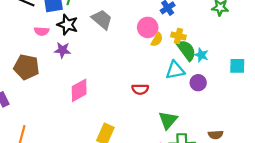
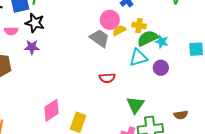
gray trapezoid: (102, 19) -> (100, 38), moved
yellow semicircle: (157, 40) -> (119, 30), turned -144
green semicircle: (186, 50) -> (148, 38), turned -75
pink diamond: (79, 90) -> (52, 110), moved

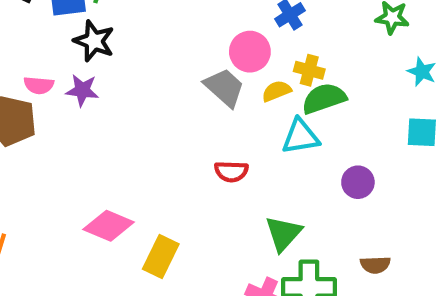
yellow semicircle: (119, 30) -> (276, 91), moved
pink semicircle: (11, 31) -> (39, 85), moved
cyan star: (162, 42) -> (422, 72), moved
purple circle: (161, 68) -> (358, 182), moved
pink diamond: (52, 110) -> (109, 226), turned 50

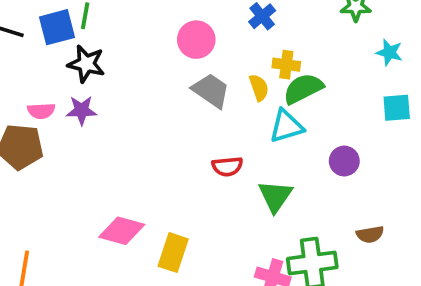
pink circle: (250, 52) -> (196, 40), moved
yellow semicircle: (276, 91) -> (259, 88), turned 100
green triangle: (283, 233) -> (275, 196), moved

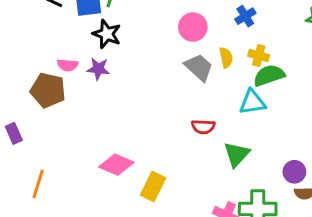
yellow semicircle: (259, 88) -> (226, 58), moved
purple circle: (344, 161) -> (294, 172), moved

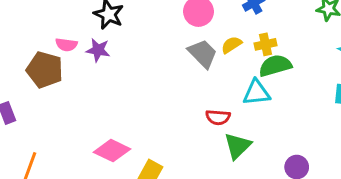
yellow cross: (259, 55) -> (265, 44), turned -30
yellow semicircle: (226, 58) -> (231, 45), turned -114
red semicircle: (203, 127) -> (218, 117), moved

